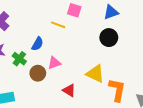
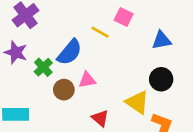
blue triangle: (111, 12) -> (162, 40), moved
black circle: (109, 38) -> (161, 79), moved
blue semicircle: (37, 44) -> (70, 52), size x1.5

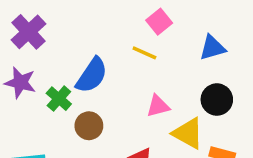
pink square: (124, 17) -> (159, 22), turned 30
yellow line: (100, 32) -> (144, 53), moved
pink triangle: (87, 80) -> (158, 106), moved

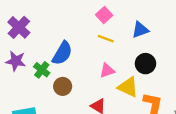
yellow line: (144, 53) -> (106, 39), moved

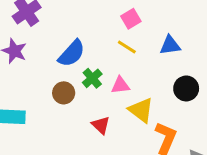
black circle: (145, 64) -> (186, 88), moved
green cross: (42, 70) -> (92, 78), moved

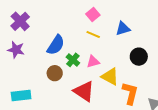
red triangle: (101, 125) -> (84, 91), size x1.6

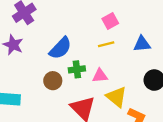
yellow line: (93, 35) -> (106, 44), turned -48
green cross: (73, 60) -> (77, 69), turned 32

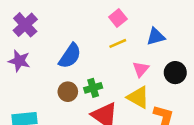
green cross: (77, 69) -> (93, 88), moved
pink triangle: (100, 76) -> (141, 69), moved, turned -35

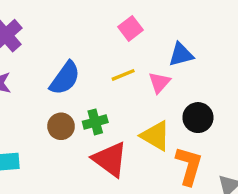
yellow line: (118, 43) -> (123, 75), moved
pink triangle: (141, 69) -> (159, 83), moved
black circle: (175, 73) -> (198, 118), moved

